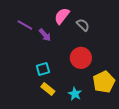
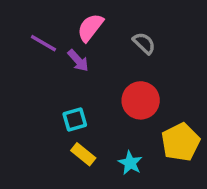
pink semicircle: (62, 16) -> (90, 28), moved

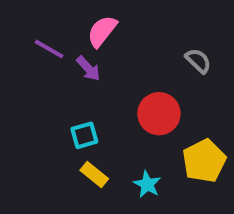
gray semicircle: (144, 43) -> (198, 61), moved

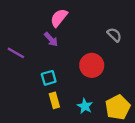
purple line: (49, 49) -> (16, 53), moved
yellow pentagon: (204, 161) -> (118, 107), moved
yellow rectangle: (94, 175) -> (54, 100), turned 35

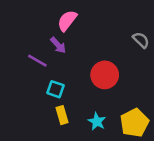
gray semicircle: (114, 35) -> (141, 40), moved
purple line: (16, 53) -> (37, 61), moved
cyan square: (49, 78) -> (55, 89), turned 35

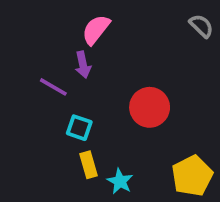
gray semicircle: (141, 40) -> (201, 26), moved
purple arrow: (58, 45) -> (83, 65), turned 30
cyan star: (97, 122) -> (120, 181), moved

